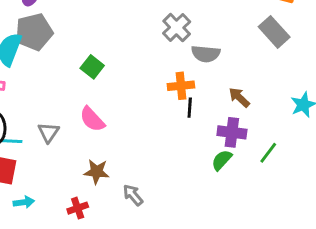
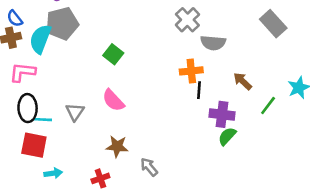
purple cross: (232, 132) -> (222, 114), moved
green line: (268, 153) -> (268, 105), moved

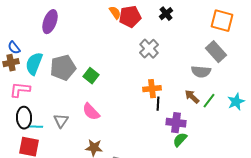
gray pentagon: (62, 24) -> (63, 68), moved
gray semicircle: (213, 43) -> (201, 72), moved
green line: (268, 105) -> (209, 101), moved

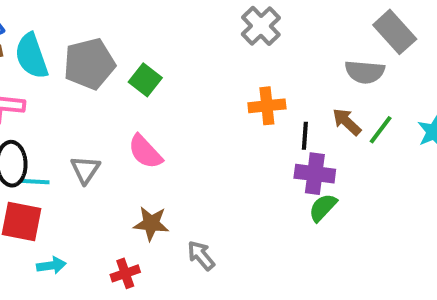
cyan semicircle: (34, 64) -> (31, 56), turned -40
black line: (158, 104) -> (305, 136), moved

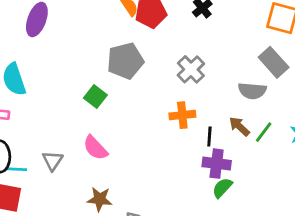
gray cross: (261, 26) -> (191, 69), moved
gray pentagon: (89, 64) -> (125, 61), moved

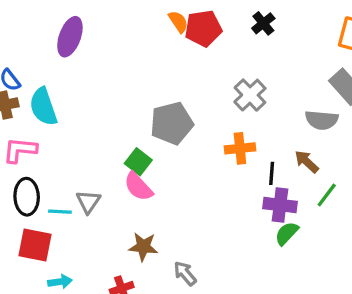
gray pentagon: (125, 61) -> (172, 123), moved
green square: (95, 97) -> (138, 162), moved
green line: (264, 132) -> (327, 195), moved
cyan line: (17, 169) -> (60, 212), moved

